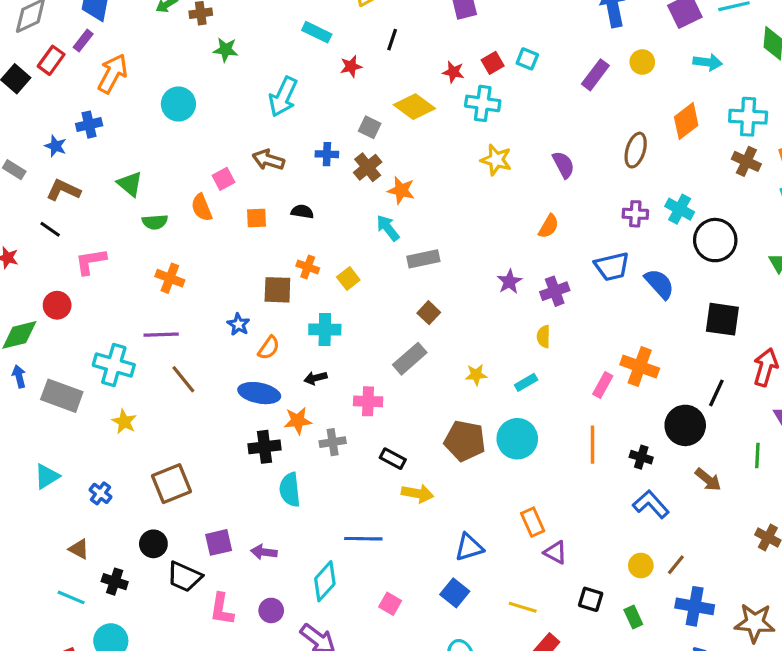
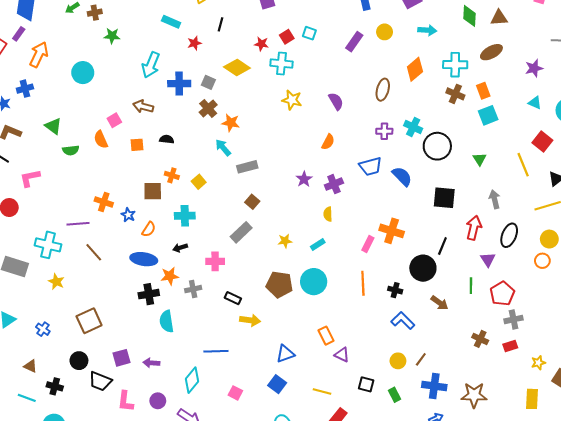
blue cross: (327, 154) -> (179, 84), moved, size x1.5
orange cross: (170, 278) -> (104, 202), moved

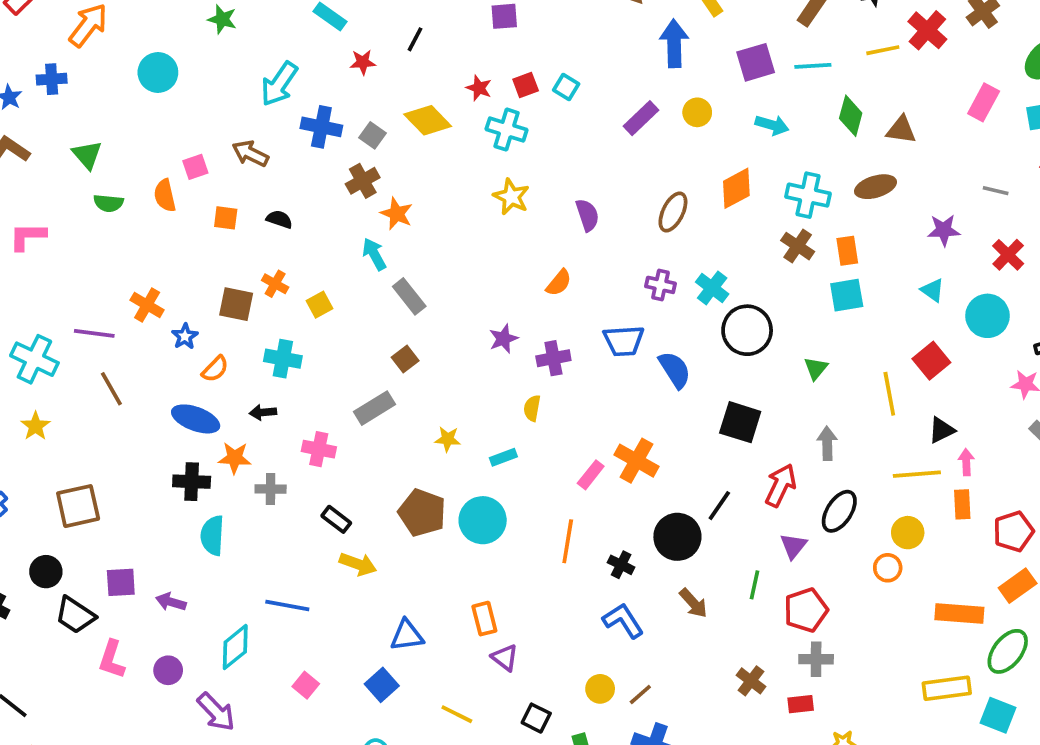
gray rectangle: (247, 167) -> (409, 296), turned 54

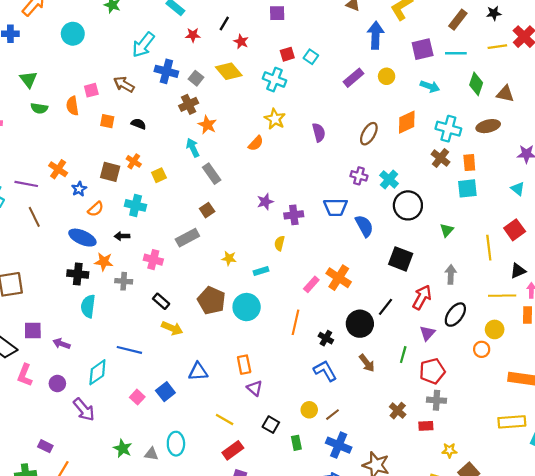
red star: (479, 88) -> (241, 41), moved
orange semicircle: (559, 283) -> (256, 143), moved
blue square: (382, 685) -> (165, 392), moved

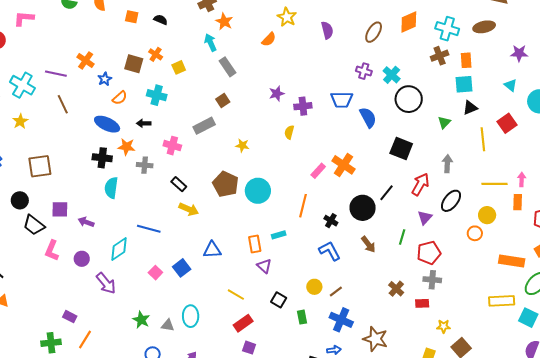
brown cross: (441, 158) -> (440, 56), turned 30
cyan rectangle: (261, 271) -> (279, 235), moved
black triangle: (518, 271) -> (470, 108), moved

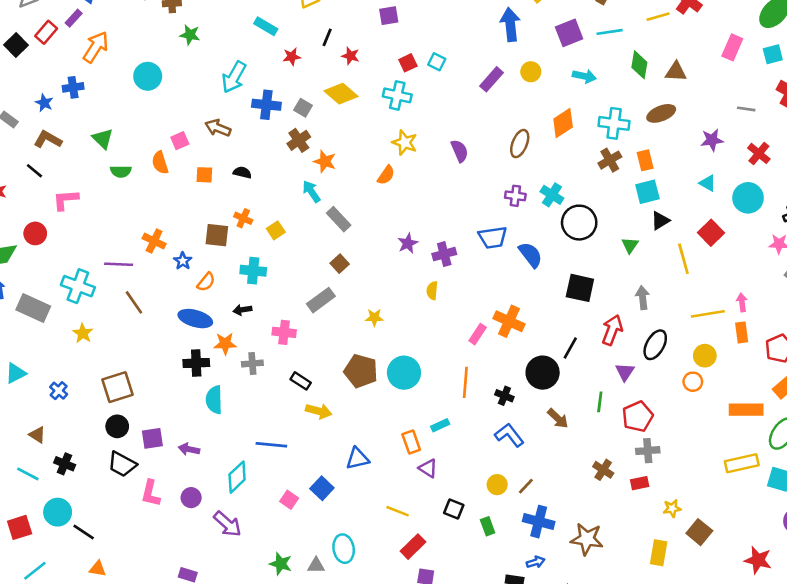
black circle: (20, 200) -> (117, 426), moved

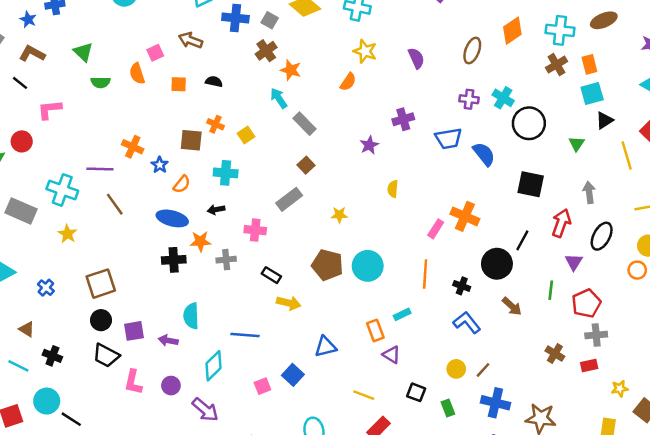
purple cross: (444, 254) -> (403, 119), moved
cyan semicircle: (214, 400) -> (191, 316), moved
pink square: (289, 500) -> (262, 386), turned 35

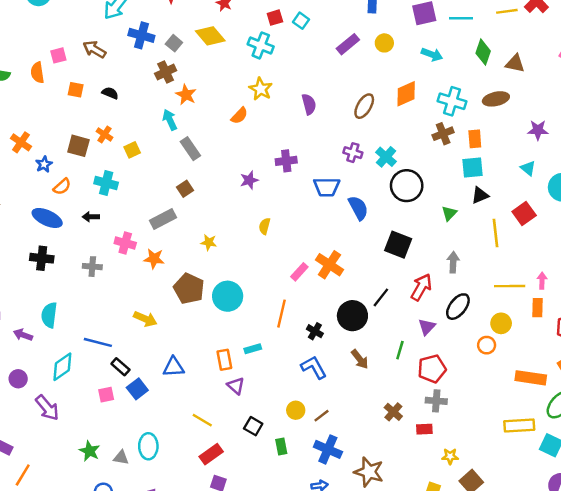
orange star: (200, 241) -> (154, 259), moved
black rectangle: (271, 275) -> (120, 367), moved

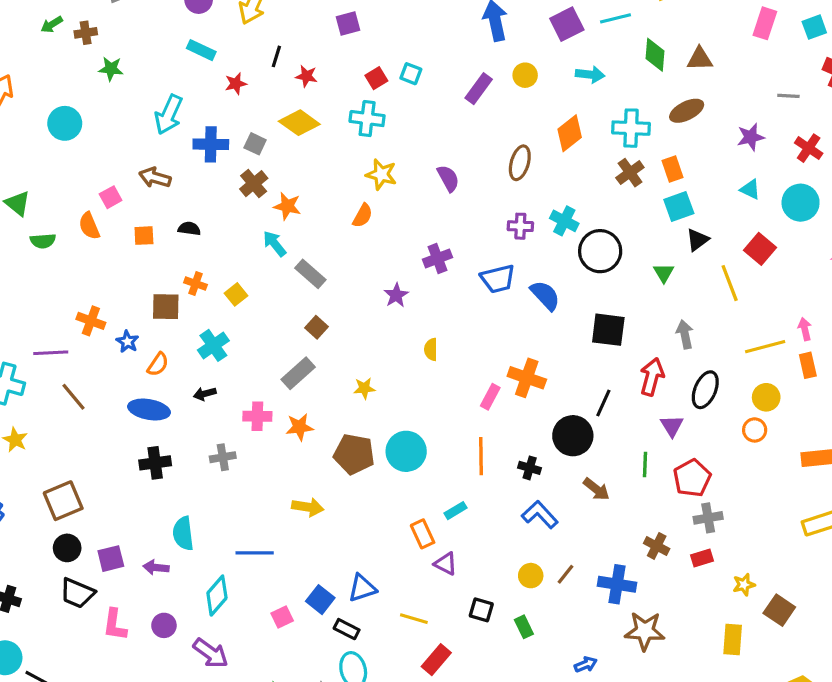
cyan cross: (106, 183) -> (213, 345), turned -35
black rectangle: (120, 367) -> (347, 629), moved
blue triangle: (174, 367) -> (362, 588), moved
blue cross: (328, 449) -> (617, 584), moved

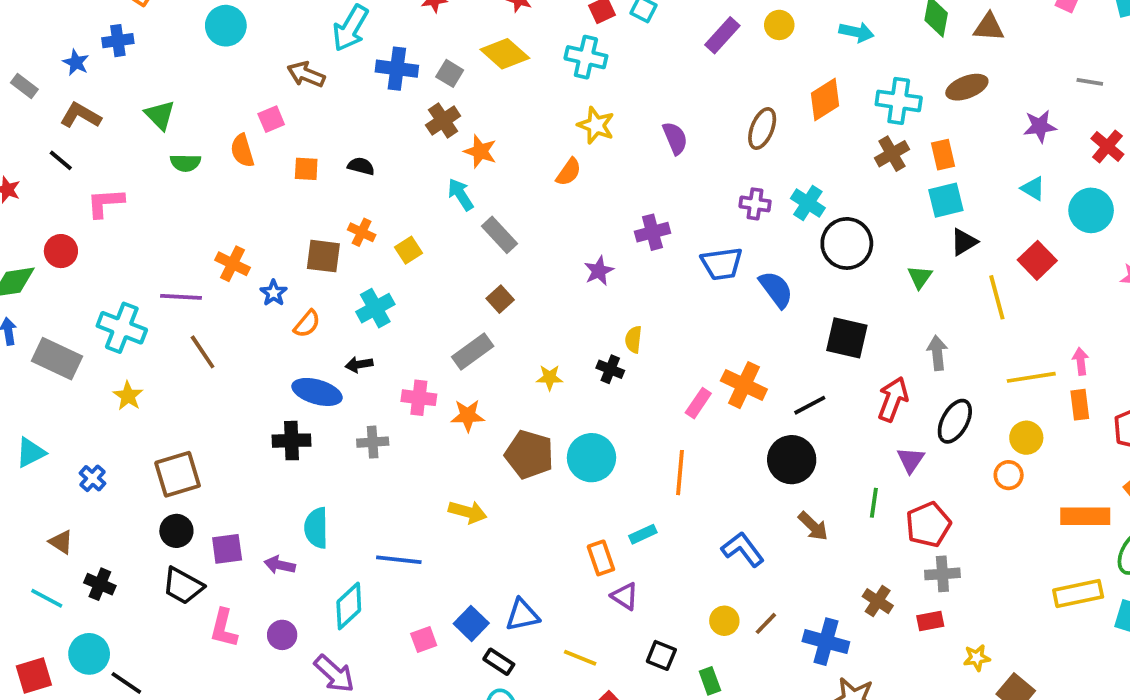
brown arrow: (155, 178) -> (306, 74), moved
black line: (603, 403) -> (810, 405), moved, turned 32
blue ellipse: (149, 409) -> (317, 392), moved
black cross: (530, 468) -> (610, 369), moved

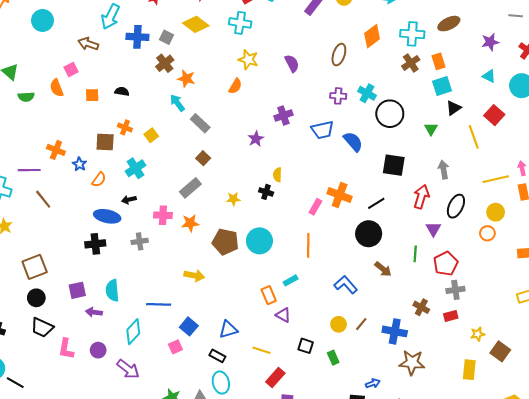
purple square: (227, 549) -> (77, 290), moved
blue square: (471, 623) -> (189, 326), moved

